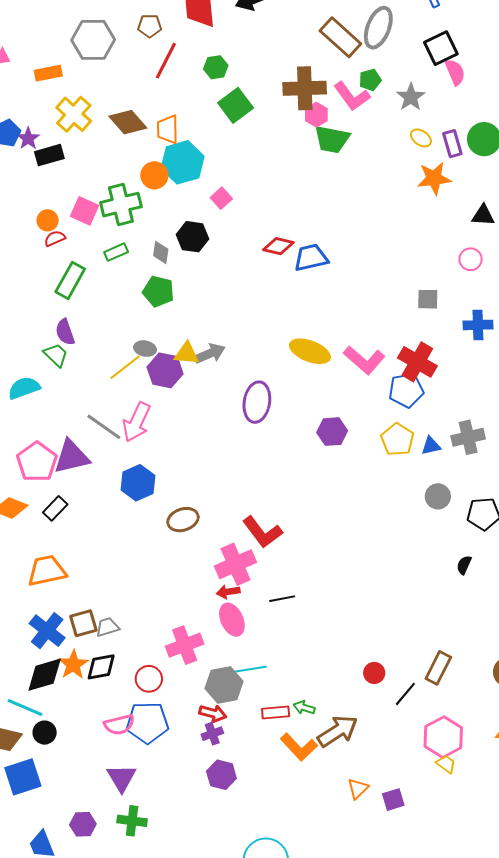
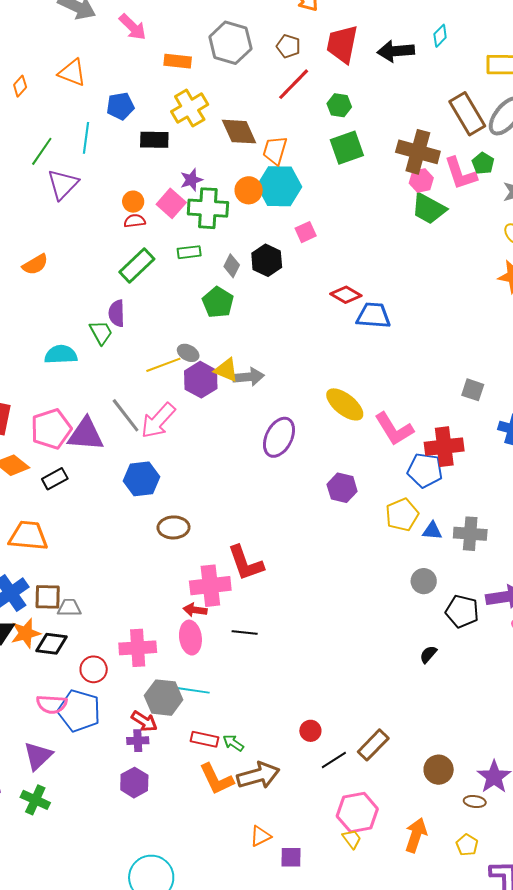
green pentagon: (370, 80) -> (483, 163), turned 30
purple star: (28, 138) -> (191, 180), moved
red cross: (417, 362) -> (444, 447), turned 36

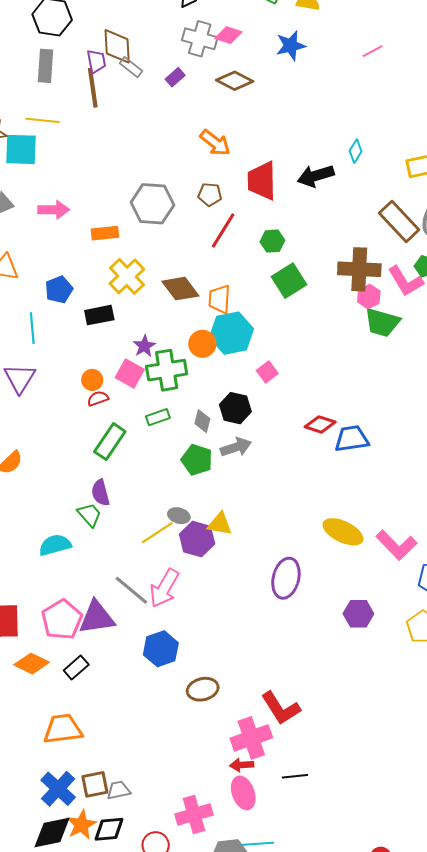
pink arrow: (133, 27) -> (54, 210), turned -32
gray arrow: (249, 377) -> (236, 447), moved

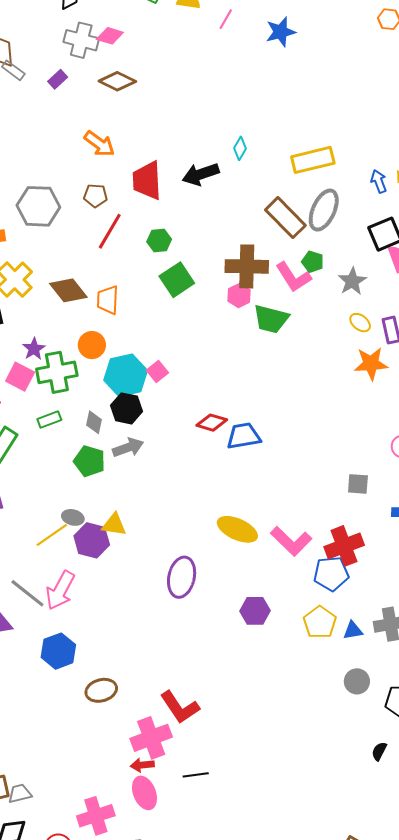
blue star: (291, 46) -> (281, 32), moved
pink line: (373, 51) -> (226, 19), moved, turned -30
pink hexagon: (369, 297) -> (239, 296), moved
cyan hexagon: (232, 333) -> (126, 375), moved

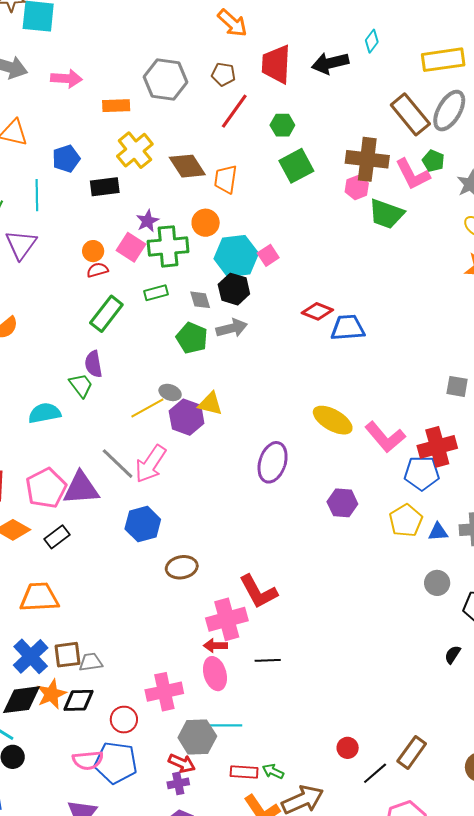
gray diamond: (94, 422) -> (200, 300), turned -35

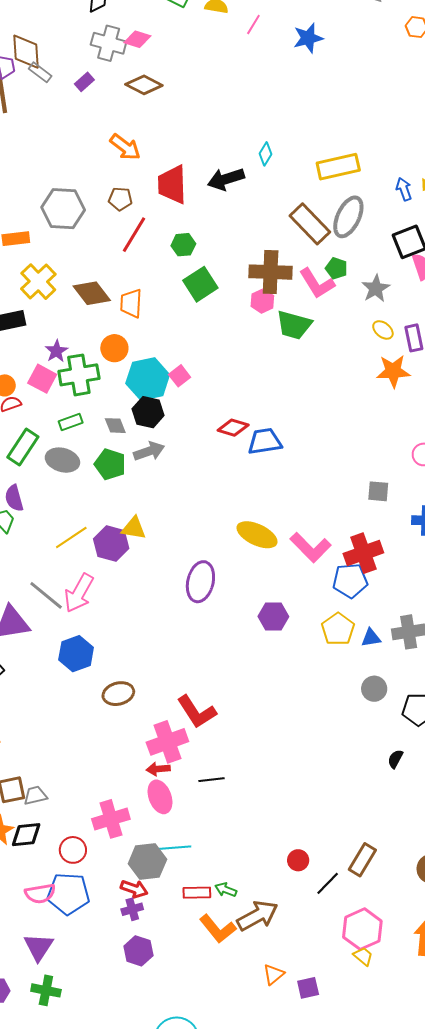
gray ellipse: (170, 392) -> (62, 460), moved, size x1.5

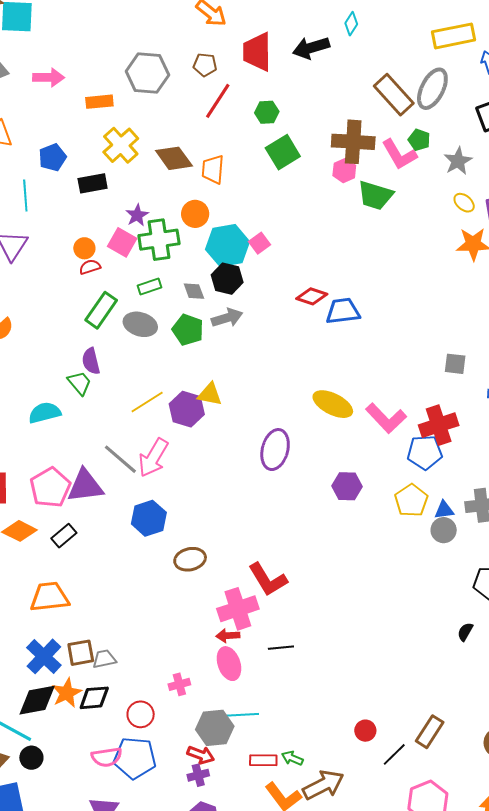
yellow rectangle: (338, 167) -> (454, 36), moved
gray circle: (374, 689) -> (444, 530), moved
pink cross: (111, 819) -> (179, 684), size x0.6

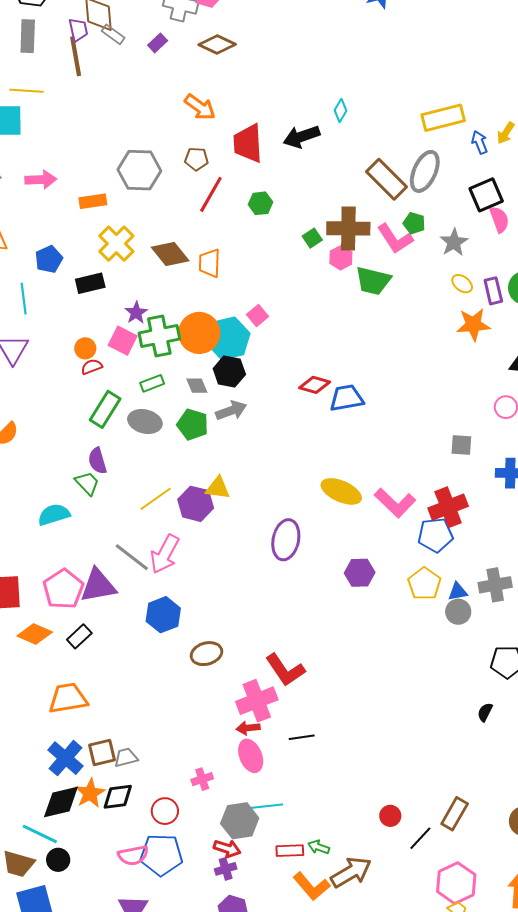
green square: (283, 152) -> (312, 238), moved, size x0.6
orange circle: (195, 214) -> (199, 333), moved, size x1.5
pink square: (260, 243) -> (258, 316), moved

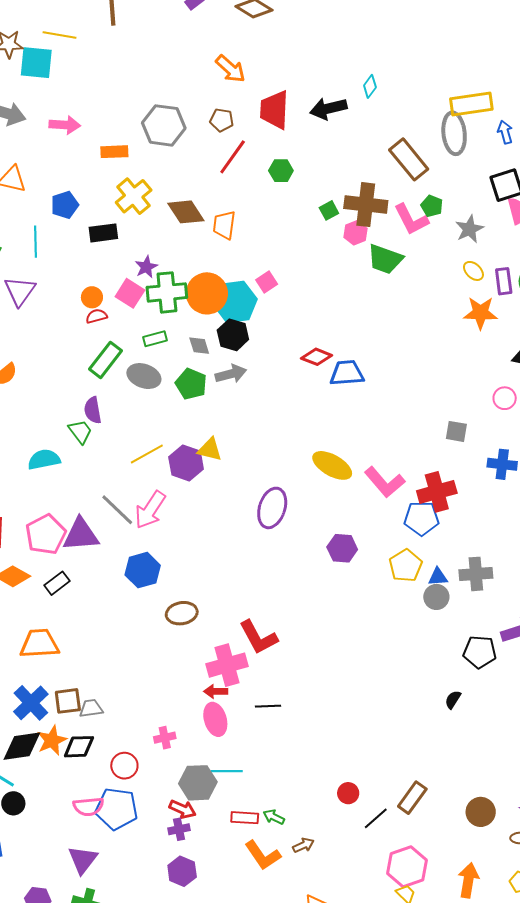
gray ellipse: (425, 171) -> (454, 133), moved, turned -36
brown arrow: (351, 872) -> (303, 845), size x0.5

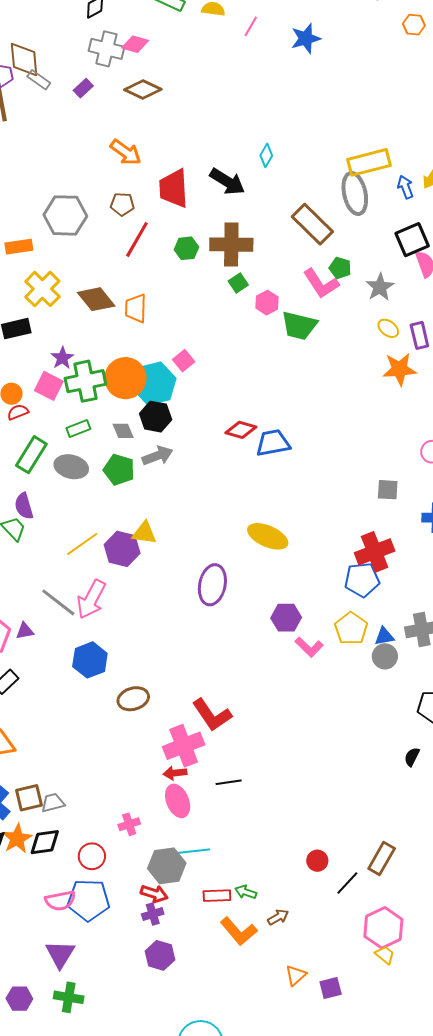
black arrow: (328, 108) -> (227, 182), turned -129
brown cross: (366, 205) -> (231, 245), moved
pink L-shape: (385, 482) -> (309, 647), moved, size x0.7
purple triangle: (81, 535) -> (25, 631), size x0.5

